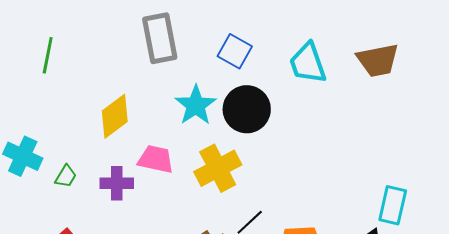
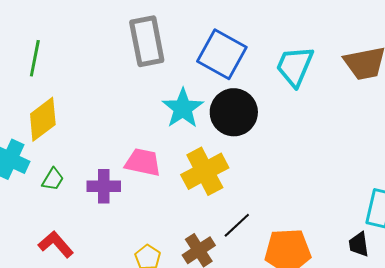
blue square: (235, 51) -> (222, 54), size x1.4
cyan trapezoid: (308, 63) -> (295, 66), turned 42
yellow diamond: (115, 116) -> (43, 119), moved

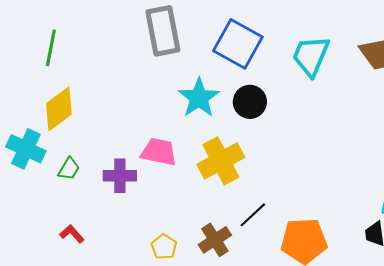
black circle: (234, 112) -> (250, 102), size x0.7
red L-shape: (56, 244) -> (72, 234), size x0.7

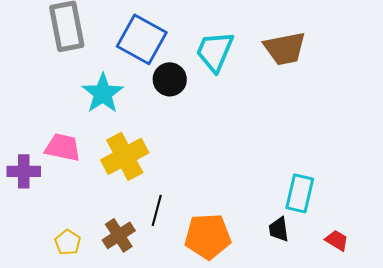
black circle: (250, 102) -> (170, 79), moved
black line: (253, 215) -> (157, 210), turned -32

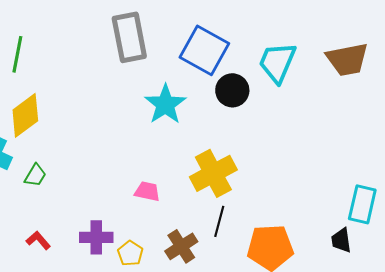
pink trapezoid: (63, 147) -> (147, 191), moved, size x0.7
yellow cross: (125, 156) -> (213, 173), moved
purple cross: (24, 171) -> (96, 237), moved

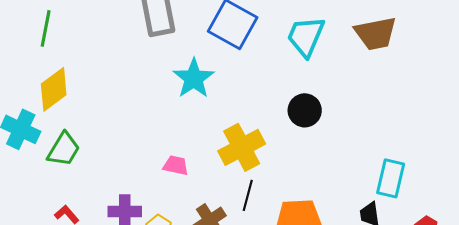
black circle: (232, 90) -> (305, 110), moved
green trapezoid: (35, 175) -> (64, 149), size x1.5

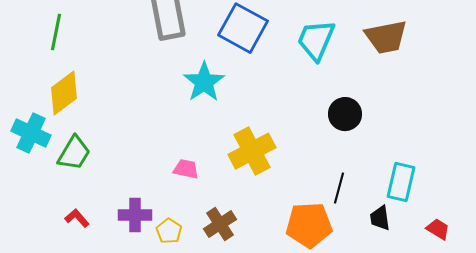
black circle: (305, 110) -> (345, 114), moved
black line: (248, 195) -> (339, 188), moved

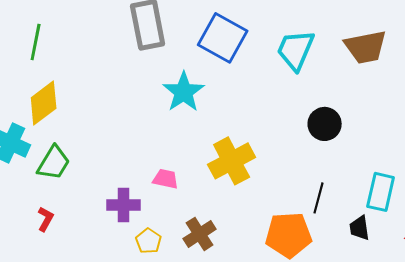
purple cross: (135, 215) -> (124, 205), moved
red L-shape: (77, 218) -> (46, 219), moved, turned 70

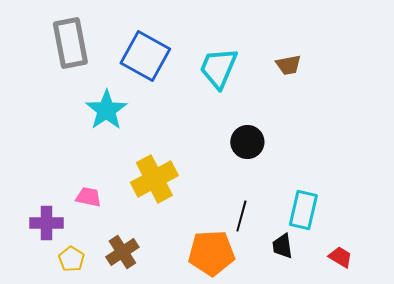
brown trapezoid: (366, 47) -> (288, 65), size x0.6

